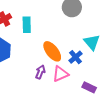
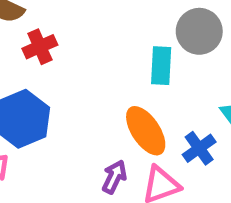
cyan rectangle: (27, 25) -> (161, 66), moved

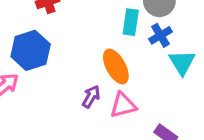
blue cross: (199, 148) -> (160, 35), moved

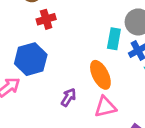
purple arrow: (91, 97) -> (69, 97), moved

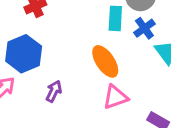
purple arrow: (69, 97) -> (54, 91), moved

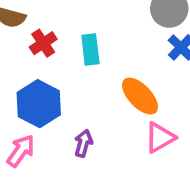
cyan rectangle: (115, 18) -> (90, 49), moved

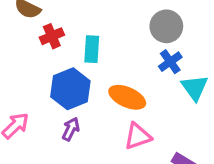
orange ellipse: (140, 96) -> (127, 97), turned -33
blue hexagon: (39, 104) -> (70, 89), moved

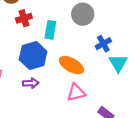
gray circle: (166, 26) -> (83, 14), moved
purple arrow: (71, 129) -> (31, 83), turned 56

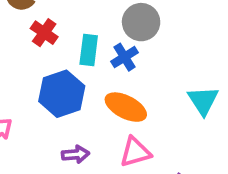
red cross: (24, 18) -> (44, 33), turned -35
blue cross: (103, 44) -> (125, 57), moved
purple arrow: (31, 83) -> (76, 154), moved

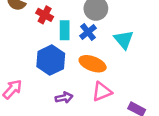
red cross: (44, 33) -> (45, 15), moved
cyan triangle: (203, 101) -> (124, 40), moved

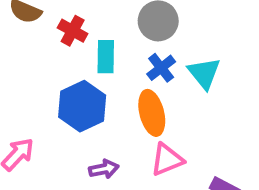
blue cross: (88, 32) -> (161, 68), moved
orange ellipse: (93, 64) -> (152, 113), turned 55

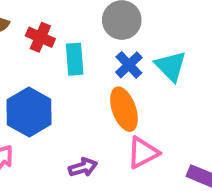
blue hexagon: (82, 106) -> (29, 112), moved

